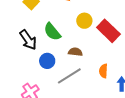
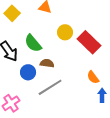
brown semicircle: (75, 52) -> (47, 63), moved
orange semicircle: (103, 71) -> (93, 77), moved, turned -40

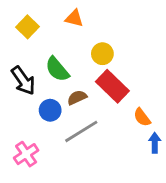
red rectangle: (89, 42) -> (112, 86), moved
brown semicircle: (47, 63) -> (77, 98), turned -32

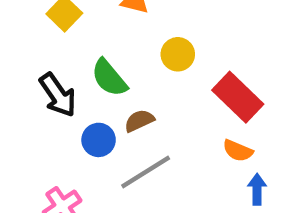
red rectangle: (112, 86) -> (238, 97), moved
orange semicircle: (142, 117) -> (238, 151), turned -30

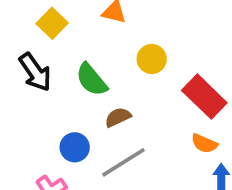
black arrow: (58, 95) -> (35, 72), moved
blue circle: (99, 140) -> (75, 147), moved

